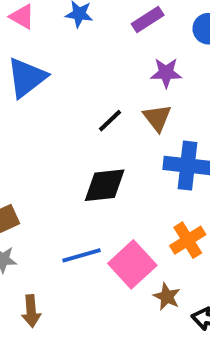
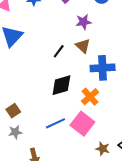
orange cross: (188, 240) -> (90, 97), moved
brown star: (167, 297) -> (103, 149), moved

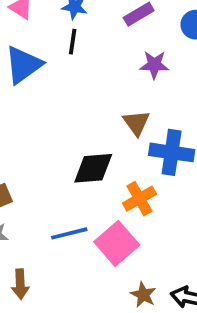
brown triangle: (83, 46) -> (136, 123), moved
black line: (59, 51) -> (73, 42), moved, turned -40

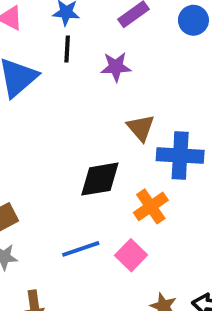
purple star: (154, 65) -> (116, 67), moved
pink square: (117, 243) -> (131, 255), size x0.7

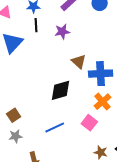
orange cross: (151, 206) -> (103, 102), moved
pink square: (131, 255) -> (89, 123), moved

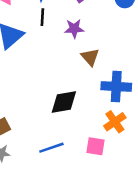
brown triangle: (79, 62) -> (90, 57), moved
pink square: (89, 123) -> (95, 146), turned -35

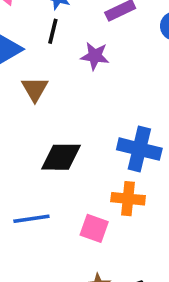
brown triangle: (90, 57) -> (35, 89), moved
orange cross: (115, 122) -> (128, 199), turned 30

